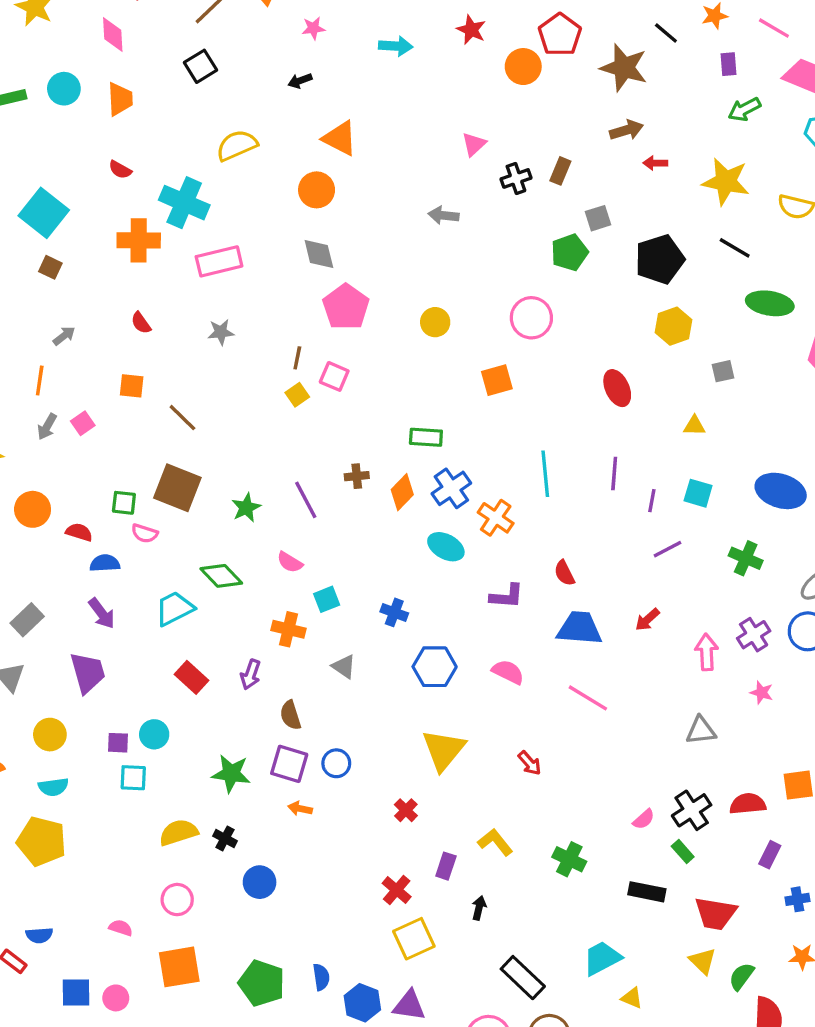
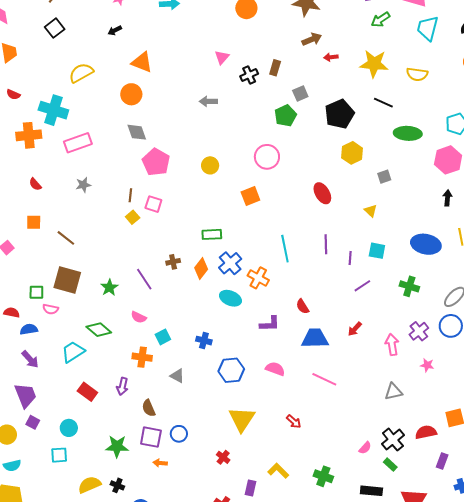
yellow triangle: (694, 426) -> (371, 211), turned 48
purple square: (118, 743) -> (33, 422), moved, turned 32

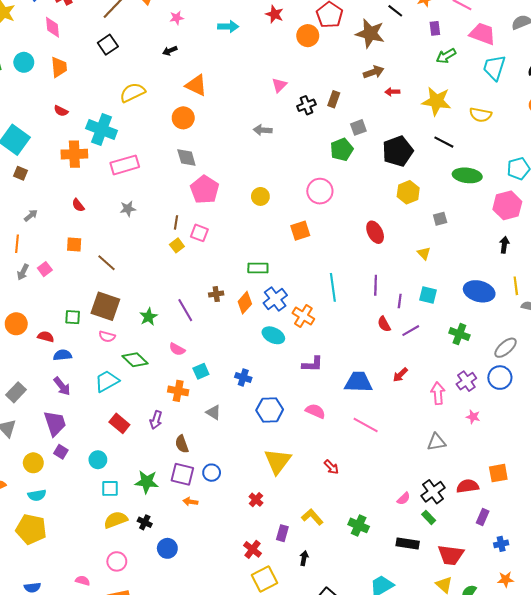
red semicircle: (303, 306) -> (384, 324), moved
pink semicircle: (51, 309) -> (107, 337), moved
cyan square: (59, 455) -> (110, 488), moved

